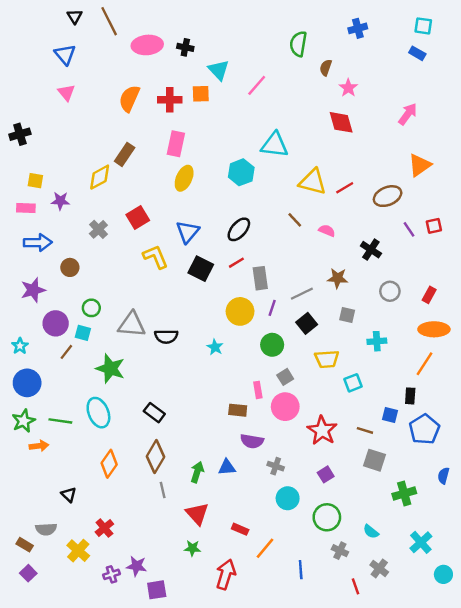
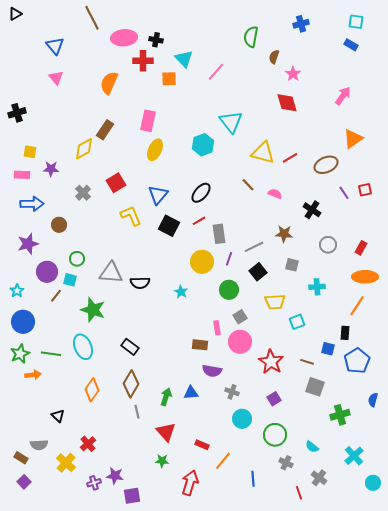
black triangle: (75, 16) -> (15, 14), moved, turned 32
red cross: (170, 100) -> (143, 61), moved
cyan triangle: (275, 145) -> (231, 122), turned 45

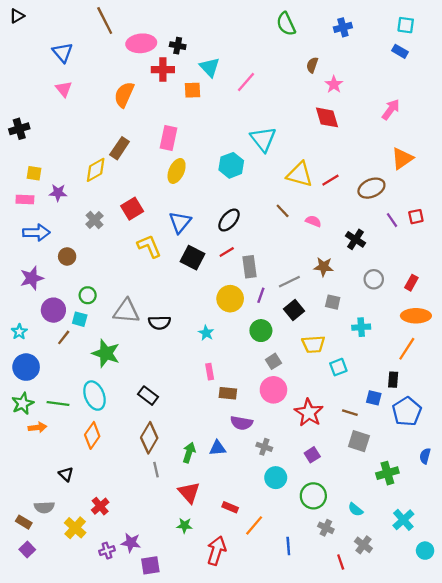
green semicircle: (251, 37) -> (286, 24), moved, turned -35
pink rectangle: (217, 328) -> (210, 372), moved
orange diamond: (92, 390) -> (92, 435), moved

